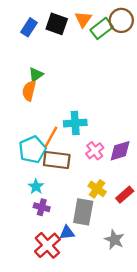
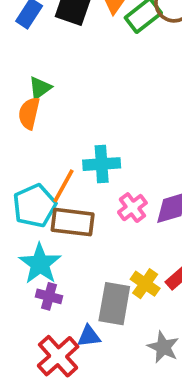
cyan star: (36, 187) -> (40, 264), size x1.6
yellow cross: (97, 189) -> (145, 284), moved

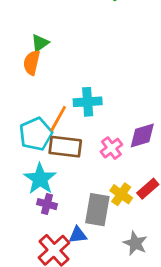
pink cross: (132, 208) -> (111, 148), moved

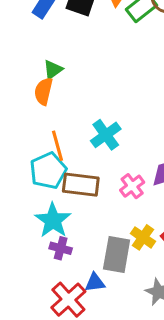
cyan cross: (88, 102) -> (106, 135), turned -32
orange line: (58, 119) -> (58, 146), moved, turned -44

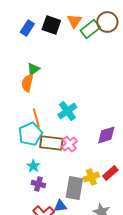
pink cross: (132, 186) -> (69, 144), moved
cyan star: (53, 220) -> (33, 166), size x0.6
yellow cross: (143, 237) -> (91, 177), turned 35

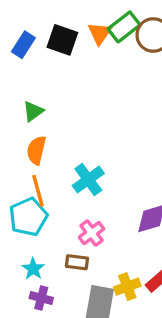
green rectangle: (90, 29) -> (124, 27), moved
orange semicircle: (27, 83) -> (36, 150), moved
brown rectangle: (51, 143) -> (77, 262), moved, size x0.6

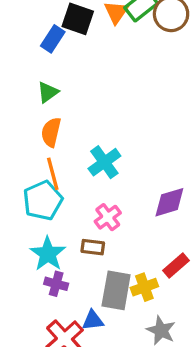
blue rectangle: (23, 45) -> (53, 39), moved
cyan star: (33, 269) -> (48, 254), size x1.5
yellow cross: (127, 287) -> (144, 287), moved

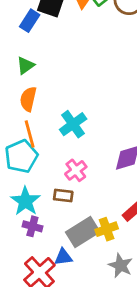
gray rectangle: (116, 290) -> (83, 232), turned 48

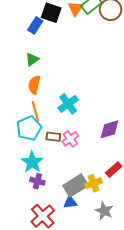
brown rectangle: (63, 196) -> (53, 137), moved
blue triangle: (63, 257) -> (70, 202), moved

